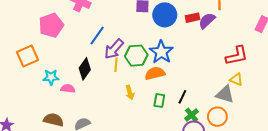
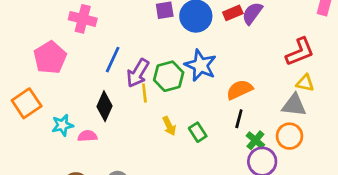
orange semicircle: (155, 73) -> (239, 90), moved
green rectangle: (159, 101) -> (198, 132), moved, turned -32

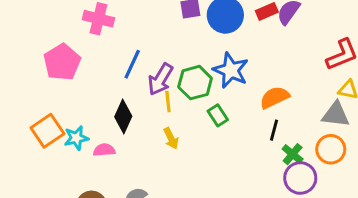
orange square: (27, 103) -> (47, 131), moved
yellow arrow: (169, 126) -> (171, 138), moved
green rectangle: (198, 132) -> (218, 115), moved

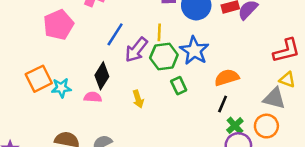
yellow line: (168, 102) -> (159, 32), moved
pink semicircle: (104, 150) -> (93, 97), moved

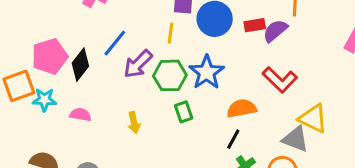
pink pentagon: (58, 25) -> (50, 56), moved
yellow line: (159, 32) -> (170, 33), moved
red L-shape: (286, 51) -> (280, 80), moved, turned 52
black diamond: (102, 76) -> (80, 65), moved
yellow triangle: (287, 80) -> (313, 119), size x1.5

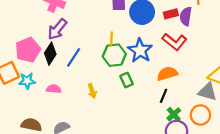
purple semicircle: (275, 31) -> (186, 16), turned -36
yellow line: (170, 33) -> (111, 39), moved
blue line: (115, 43) -> (74, 57), moved
purple arrow: (138, 64) -> (57, 29), moved
red L-shape: (280, 80) -> (174, 42), moved

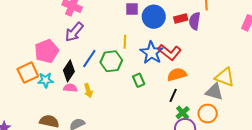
red L-shape: (174, 42) -> (170, 52), moved
black diamond: (50, 54) -> (69, 71), moved
green hexagon: (114, 55) -> (111, 61), moved
yellow arrow: (92, 91) -> (88, 91), moved

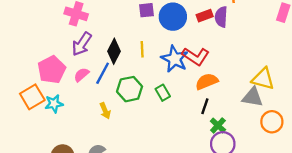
green hexagon: (111, 61) -> (130, 89), moved
black diamond: (69, 71) -> (114, 51), moved
pink semicircle: (70, 88) -> (81, 75), moved, turned -40
orange circle: (208, 114) -> (272, 122), moved

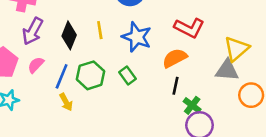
red L-shape: (196, 56) -> (189, 28), moved
blue line: (103, 73) -> (62, 76), moved
yellow triangle: (263, 79) -> (237, 49), turned -50

